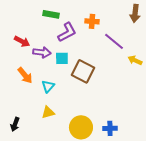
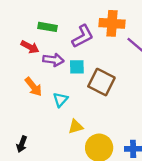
green rectangle: (51, 14) -> (48, 27), moved
orange cross: (92, 21) -> (112, 23), size x1.5
yellow triangle: (48, 112) -> (76, 127), moved

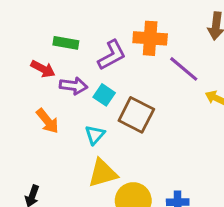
cyan square: (77, 67) -> (104, 95), turned 35
cyan triangle: (60, 100) -> (95, 135), moved
yellow triangle: (76, 127) -> (103, 173), size x1.5

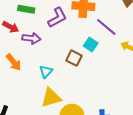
cyan square: (104, 95) -> (91, 45), moved
brown square: (136, 115) -> (74, 58), size x0.7

